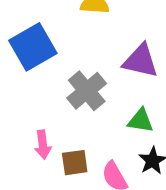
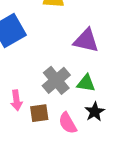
gray cross: (87, 91) -> (56, 80), moved

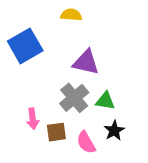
purple triangle: (86, 41) -> (86, 62), moved

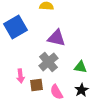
green triangle: (105, 101) -> (80, 67), moved
black star: (114, 131) -> (81, 90), moved

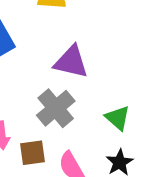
green triangle: (80, 67) -> (118, 118), turned 32

